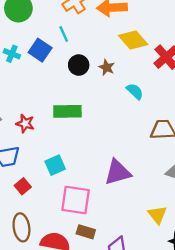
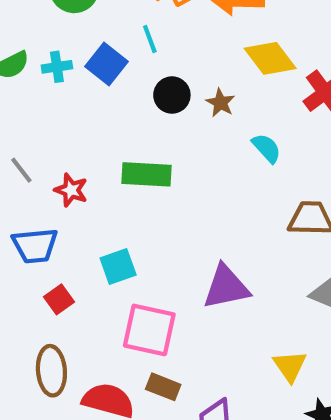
cyan cross: (12, 54) -> (57, 67), turned -35

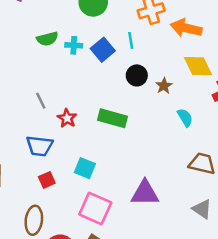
cyan square: (118, 267) -> (85, 168), turned 30

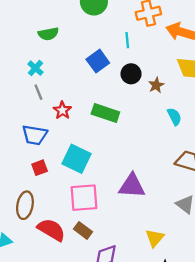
cyan cross: (74, 45) -> (35, 68), moved, turned 35
blue square: (103, 50) -> (98, 61), moved
cyan square: (85, 168) -> (76, 159), size x1.4
pink square: (95, 208) -> (84, 198), turned -32

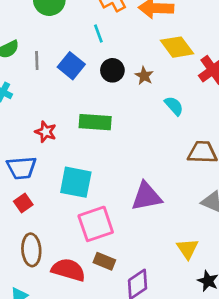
gray line: (38, 92) -> (37, 60), moved, turned 35
red square: (40, 168) -> (23, 203), moved

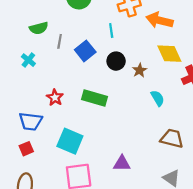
purple triangle: (146, 197) -> (122, 163), size x0.7

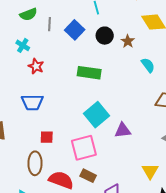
red star: (55, 98) -> (36, 66), moved
cyan square: (70, 141) -> (96, 115), moved, turned 35
red square: (26, 149) -> (47, 137), moved, turned 32

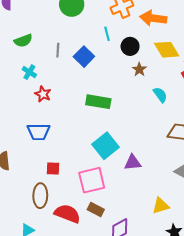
green semicircle: (28, 14) -> (23, 41), moved
black circle: (105, 36) -> (130, 46), moved
yellow triangle: (150, 171) -> (161, 206), turned 42

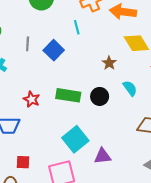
black circle: (130, 46) -> (100, 96), moved
red star: (43, 94) -> (32, 99), moved

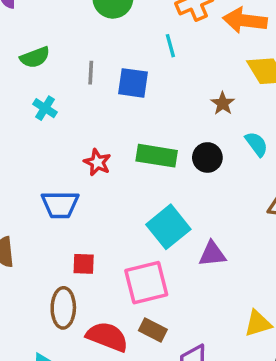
blue square: (54, 50) -> (133, 83), turned -36

